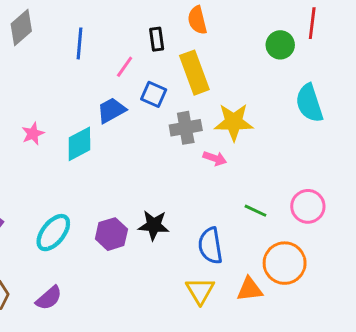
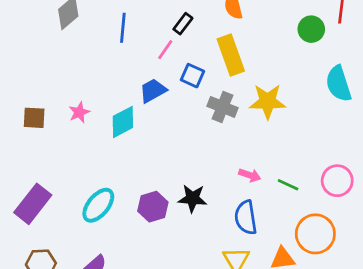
black rectangle: (157, 39) -> (183, 24), moved, turned 45
gray cross: (186, 128) -> (223, 107), turned 32
pink arrow: (215, 158) -> (250, 175), moved

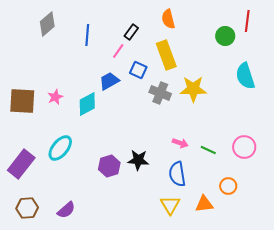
brown square: (34, 118) -> (22, 101), size x1.6
cyan ellipse: (98, 205) -> (60, 148), moved
orange circle: (315, 234) -> (228, 186), size x0.6

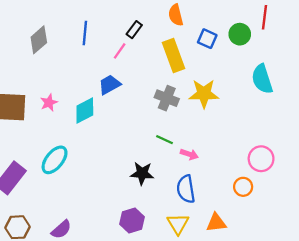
gray diamond: (47, 24) -> (39, 40), moved
blue square: (138, 70) -> (207, 39), moved
green line: (208, 150) -> (165, 140), moved
purple hexagon: (109, 166) -> (132, 220), moved
orange circle: (228, 186) -> (243, 187), moved

